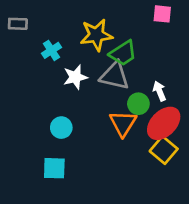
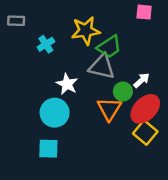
white star: (75, 77) -> (67, 84), moved, turned -30
white arrow: (159, 91) -> (142, 80), turned 70
cyan circle: (61, 128) -> (55, 113), size x1.5

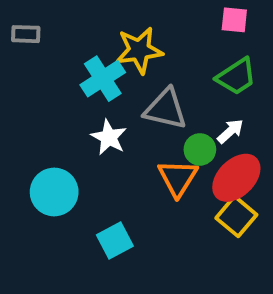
cyan cross: (46, 44) -> (103, 79), moved, size x1.5
green trapezoid: (109, 47) -> (236, 77), moved
cyan circle: (55, 113) -> (54, 192), moved
cyan square: (48, 149) -> (115, 241), moved, turned -30

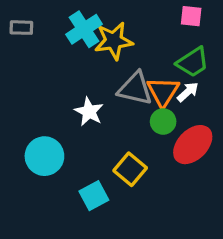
cyan cross: (103, 79) -> (84, 29), moved
white arrow: (230, 131) -> (188, 92), moved
orange triangle: (178, 178) -> (163, 92), moved
yellow square: (236, 216) -> (130, 169), moved

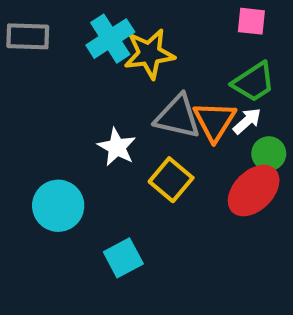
gray rectangle: (21, 28) -> (28, 36), size x1.4
green circle: (163, 122) -> (269, 154), moved
yellow square: (130, 169) -> (171, 180), moved

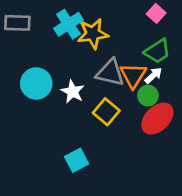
pink square: (251, 21) -> (156, 13), turned 36
green circle: (269, 154) -> (148, 96), moved
cyan circle: (58, 206) -> (36, 83), moved

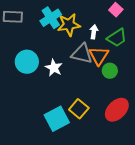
white arrow: (153, 75) -> (94, 32), moved, turned -40
yellow square: (106, 112) -> (79, 109), moved
red ellipse: (157, 118) -> (117, 110), moved
cyan square: (77, 160) -> (57, 119), size x1.4

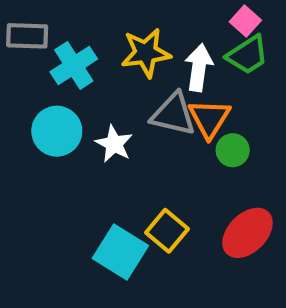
cyan cross: (51, 18) -> (74, 65), moved
white arrow: (94, 32) -> (199, 68), size x1.5
green trapezoid: (117, 38) -> (247, 55), moved
cyan square: (57, 119) -> (120, 252), turned -30

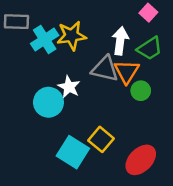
yellow star: (146, 53) -> (72, 36), moved
green trapezoid: (247, 55) -> (150, 48), moved
cyan circle: (57, 131) -> (48, 102), moved
red ellipse: (247, 233) -> (141, 160), moved

